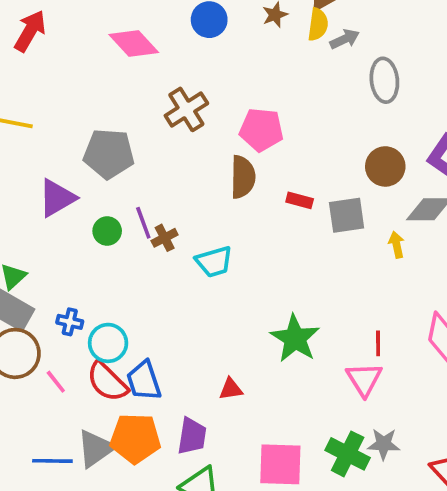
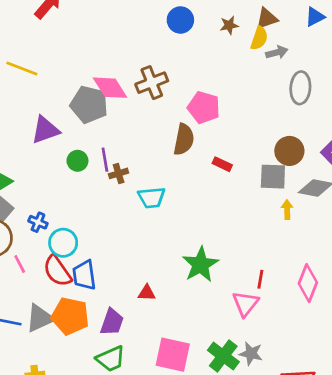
pink diamond: (134, 44) -> (110, 88), moved
gray square: (347, 215) -> (273, 177), moved

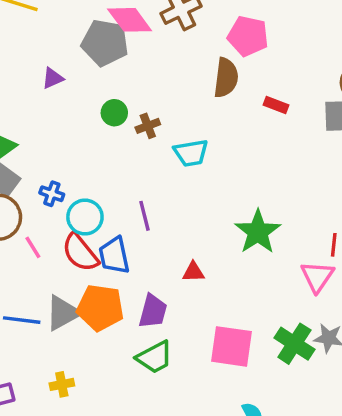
purple triangle: (45, 130) -> (53, 78), size x0.6
purple line: (105, 160) -> (144, 216), moved
green circle: (77, 161) -> (114, 113), moved

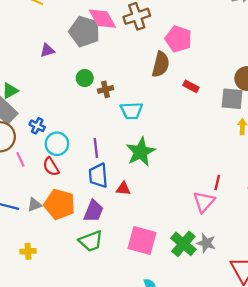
green star: (258, 232) -> (141, 152), moved
red semicircle: (80, 253) -> (51, 167), size x0.7
blue trapezoid: (114, 255) -> (98, 175), moved
gray triangle: (63, 313) -> (34, 205), size x0.6

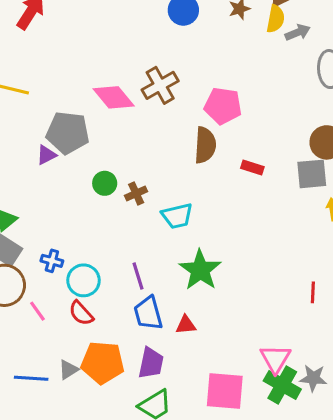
gray pentagon: (84, 32) -> (68, 133), moved
pink triangle: (204, 202) -> (275, 359), moved

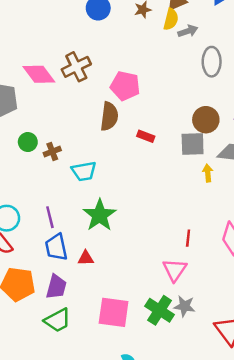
pink triangle: (275, 359) -> (175, 270), moved

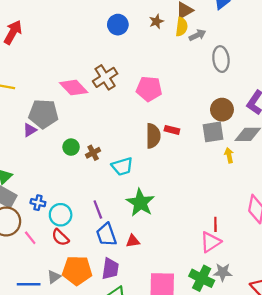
brown semicircle: (109, 116) -> (153, 136), moved
red line: (188, 238) -> (215, 224), moved
pink triangle: (175, 270) -> (210, 242), turned 30

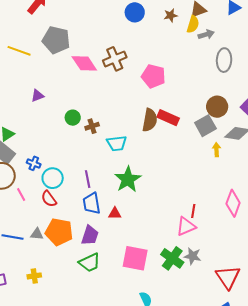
gray pentagon: (43, 114) -> (56, 40), moved
red rectangle: (172, 130) -> (168, 118), size x1.5
gray square: (213, 132) -> (205, 126), turned -30
gray triangle: (54, 277) -> (37, 234), turned 32

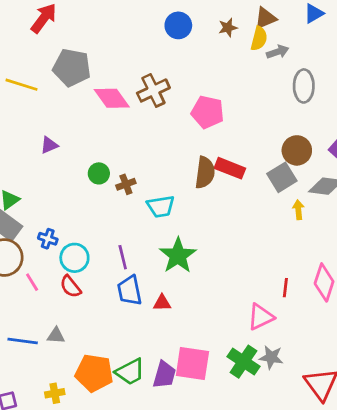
red line: (193, 211) -> (285, 288), moved
orange pentagon: (59, 232) -> (94, 373), moved
purple trapezoid: (90, 235) -> (164, 375), moved

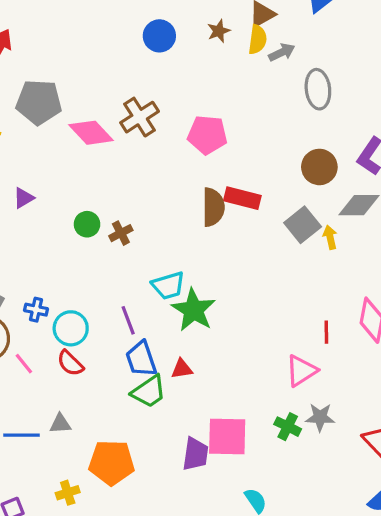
gray square: (282, 177) -> (303, 225), moved
cyan trapezoid: (161, 206) -> (168, 285), moved
green cross: (244, 362) -> (288, 427), size x0.7
green trapezoid: (130, 372) -> (149, 392), moved

